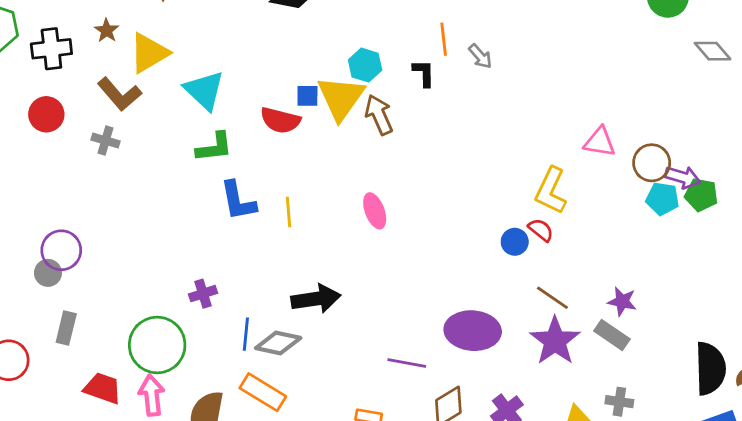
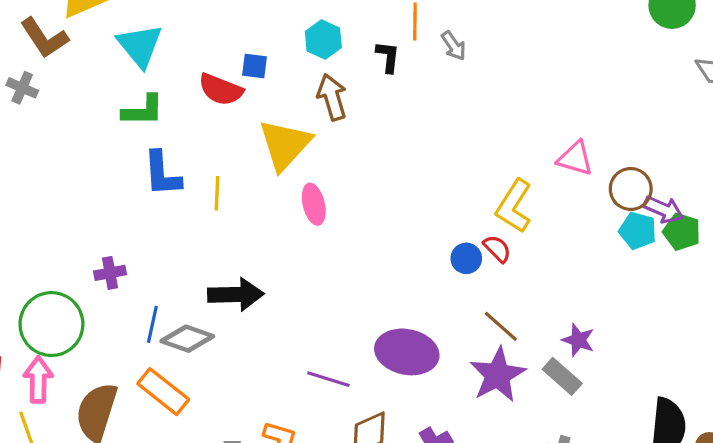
yellow triangle: (341, 98) -> (285, 145), moved

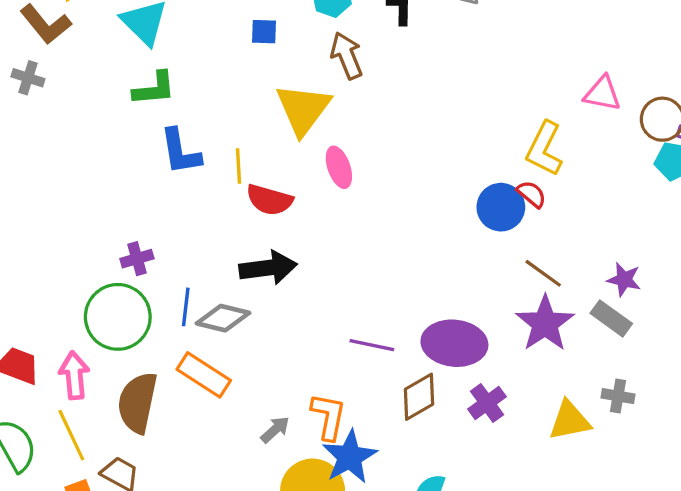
red semicircle: (221, 90) -> (269, 200), moved
blue circle: (466, 258) -> (501, 207), size x1.5
green circle: (51, 324) -> (118, 317), moved
purple ellipse: (407, 352) -> (454, 343), moved

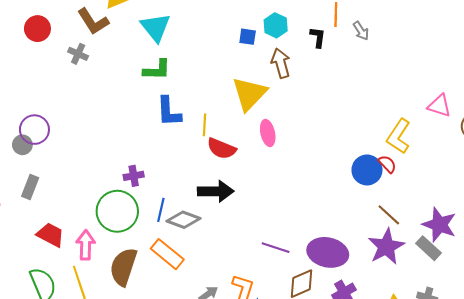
blue square: (264, 32) -> (248, 37), moved
purple star: (624, 280) -> (439, 225), size x1.6

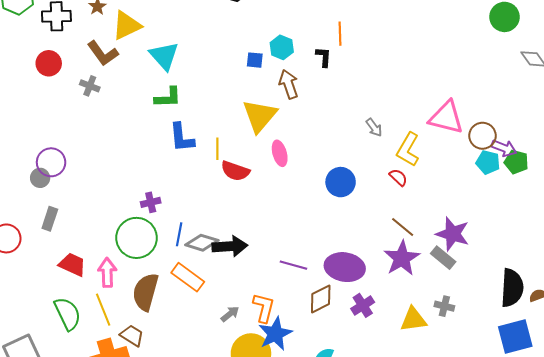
gray arrow: (361, 31) -> (374, 127), moved
pink triangle: (439, 106) -> (446, 117), size x1.5
blue circle: (367, 170) -> (341, 182), moved
black arrow: (216, 191) -> (230, 246), moved

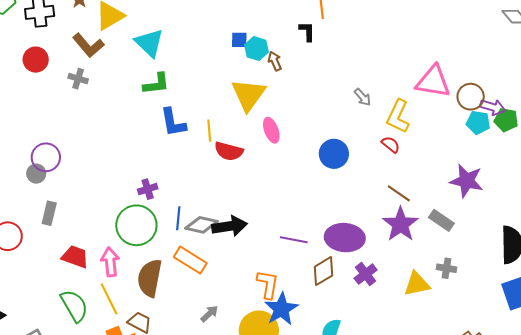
cyan hexagon: (282, 47) -> (256, 49), moved
brown arrow: (289, 84) -> (275, 61), size x0.7
purple star: (453, 234) -> (467, 181), moved
gray arrow: (230, 314) -> (209, 314), moved

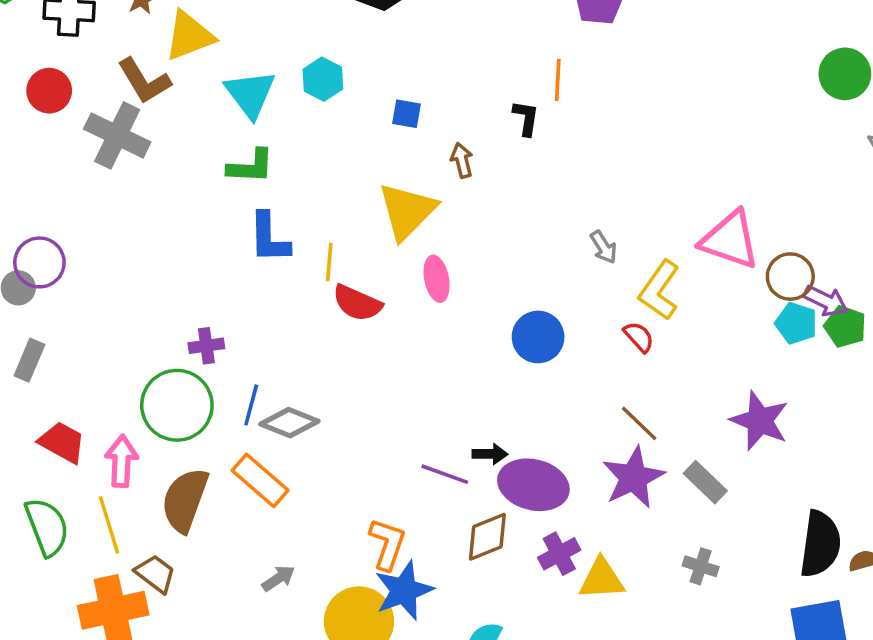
cyan hexagon: (256, 49) -> (323, 79), moved
gray cross: (78, 79) -> (117, 135), size x1.8
black arrow: (229, 226) -> (490, 454), moved, size x0.6
yellow triangle: (417, 284) -> (602, 579), moved

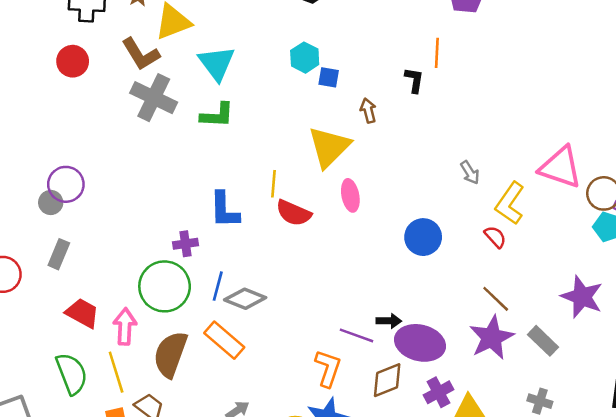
cyan hexagon: (323, 79) -> (305, 58), moved
gray cross: (117, 135) -> (154, 98), moved
blue L-shape: (269, 238) -> (224, 210), moved
orange L-shape: (387, 544) -> (328, 368), moved

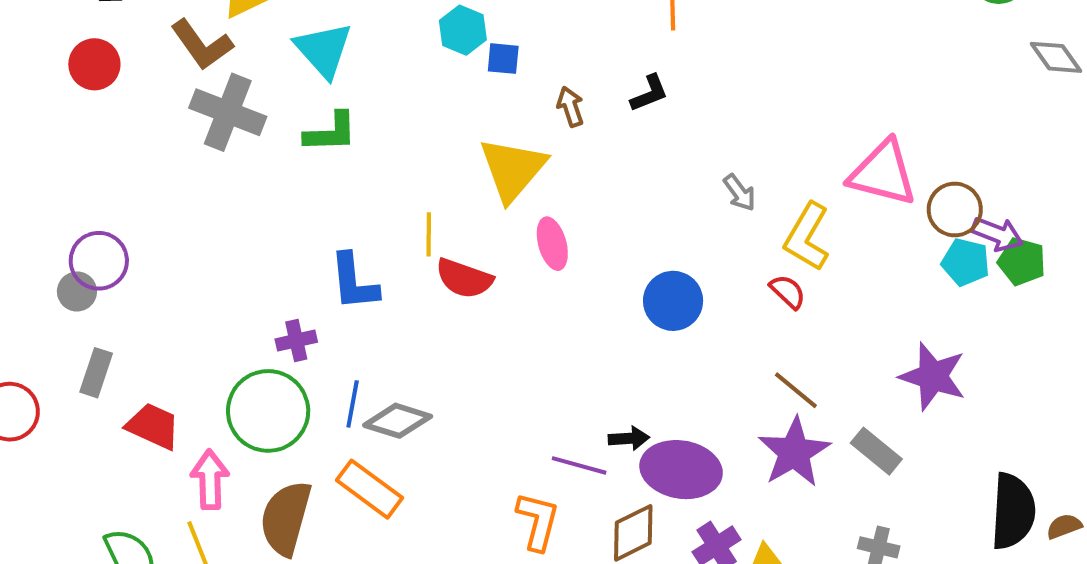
black L-shape: (414, 80) -> (649, 93), moved, turned 64
red trapezoid: (82, 313) -> (153, 426), moved

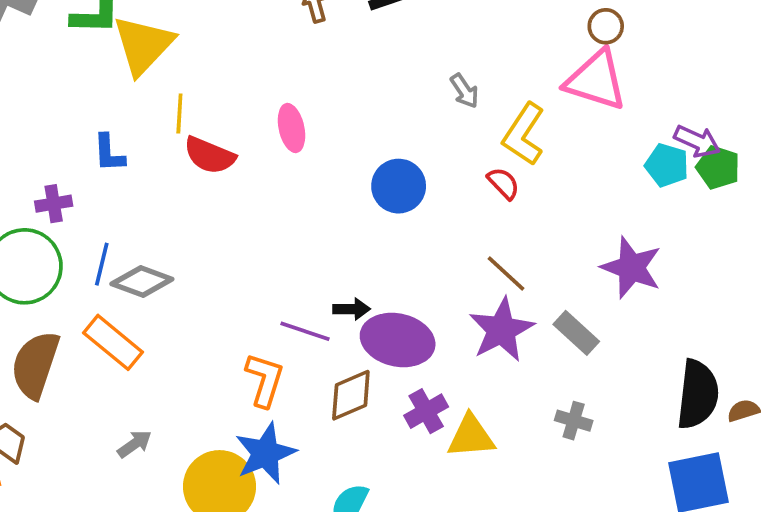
yellow triangle: (513, 169) -> (143, 45), moved
brown circle: (955, 209) -> (606, 26), moved, size x0.7
blue L-shape: (354, 282) -> (109, 153), size x0.7

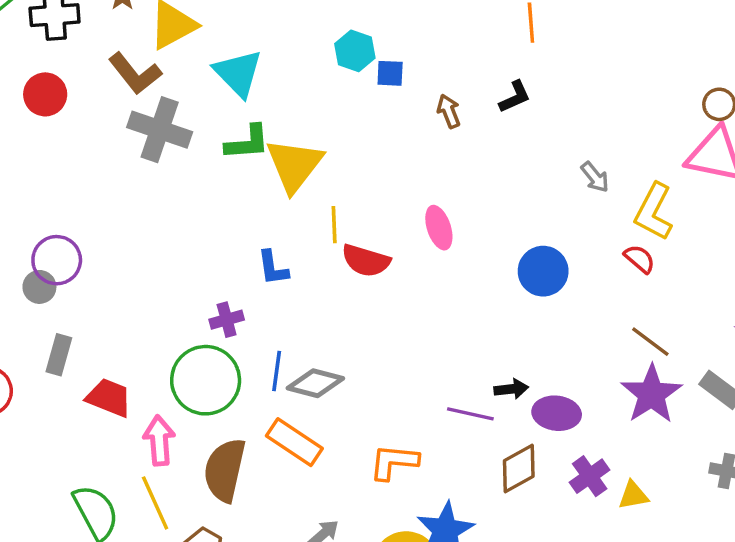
purple ellipse: (398, 340) -> (557, 413), size x0.7
orange L-shape: (265, 380) -> (394, 462), moved, turned -96
yellow triangle: (471, 436) -> (633, 495), size x0.7

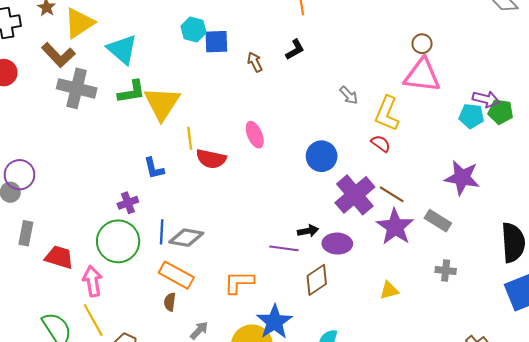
blue square: (390, 73) -> (216, 42), size x1.4
brown semicircle: (225, 470) -> (170, 302), moved, size x0.5
purple cross: (590, 476) -> (355, 195), moved, size x1.6

